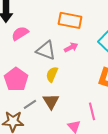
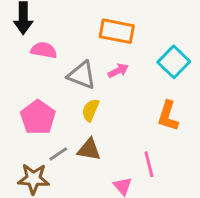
pink semicircle: (20, 33) -> (44, 50), turned 42
brown triangle: (51, 101) -> (89, 150), turned -48

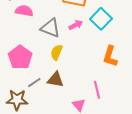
cyan square: (174, 62) -> (101, 19), moved

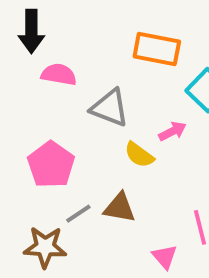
pink arrow: (76, 25) -> (172, 131), moved
yellow semicircle: (57, 52) -> (139, 155), moved, turned -77

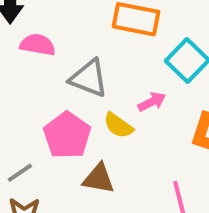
pink pentagon: (51, 165) -> (67, 135), moved
gray line: (78, 214) -> (20, 173), moved

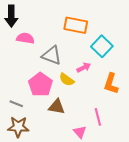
gray line: (20, 173) -> (16, 104), turned 56

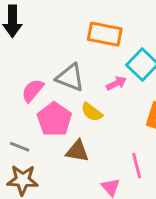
pink semicircle: (25, 38) -> (33, 90), moved, turned -60
pink arrow: (84, 67) -> (116, 83), moved

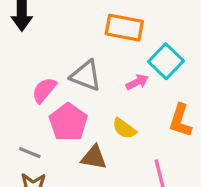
yellow semicircle: (92, 112) -> (124, 129), moved

